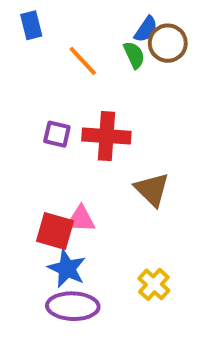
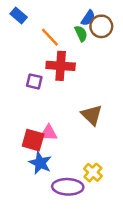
blue rectangle: (31, 25) -> (19, 16), turned -35
red cross: (106, 136) -> (61, 66), moved
purple ellipse: (73, 306) -> (68, 187), moved

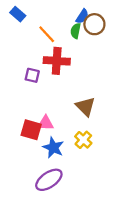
green semicircle: (81, 34) -> (76, 31), turned -144
blue star: (40, 163) -> (53, 148), moved
yellow cross: (93, 172) -> (83, 140), moved
purple ellipse: (68, 187) -> (49, 180), moved, turned -36

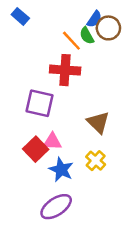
green semicircle: (76, 31) -> (87, 36), turned -40
orange line: (47, 34) -> (71, 41), moved
purple square: (32, 75) -> (40, 103), moved, size x1.6
red square: (31, 130) -> (36, 149), turned 30

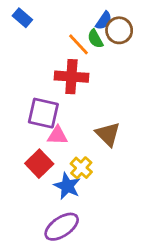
pink triangle: (52, 142) -> (57, 136), moved
yellow cross: (96, 161) -> (81, 168), moved

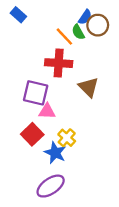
brown triangle: (108, 134) -> (89, 87), moved

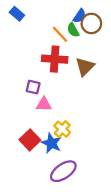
brown triangle: (89, 87) -> (85, 67), moved, turned 30
purple square: (36, 93) -> (33, 87), size x0.6
red square: (32, 134) -> (30, 140), moved
purple ellipse: (51, 186) -> (63, 171), moved

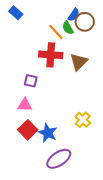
pink triangle: (44, 104) -> (25, 105), moved
yellow cross: (62, 129) -> (83, 120), moved

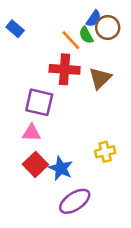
blue rectangle: (16, 13) -> (15, 29), moved
purple square: (31, 81) -> (39, 102), size x1.6
yellow cross: (83, 120) -> (105, 152), turned 35

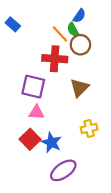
brown circle: (108, 27) -> (80, 45), moved
brown triangle: (100, 78) -> (79, 88), moved
pink triangle: (32, 133) -> (36, 112), moved

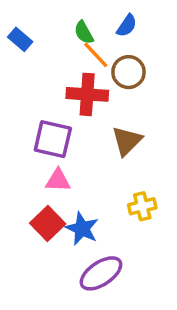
green semicircle: (73, 30) -> (84, 32), moved

